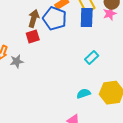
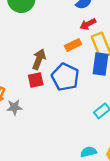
blue pentagon: (55, 18) -> (65, 77), moved

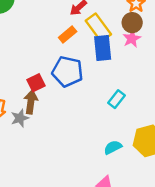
brown arrow: (39, 59) -> (31, 102), moved

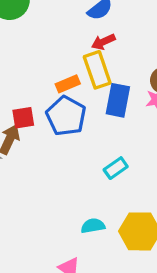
yellow rectangle: (98, 27) -> (97, 70), moved
orange rectangle: (68, 34) -> (68, 84), moved

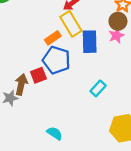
red square: (23, 118) -> (38, 75), moved
cyan semicircle: (93, 226) -> (55, 133), moved, turned 56

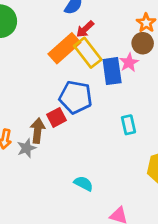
pink star: (116, 35) -> (129, 63), moved
orange rectangle: (53, 38) -> (64, 48), moved, size x1.6
cyan rectangle: (98, 88) -> (128, 125), turned -49

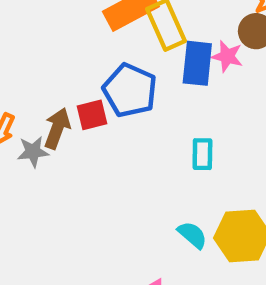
pink star: (129, 63) -> (227, 56), turned 30
cyan semicircle: (83, 183) -> (192, 235), moved

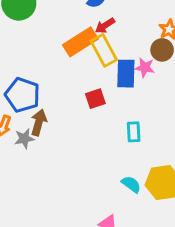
blue pentagon: (130, 90) -> (22, 95), moved
red square: (92, 115) -> (95, 99), moved

